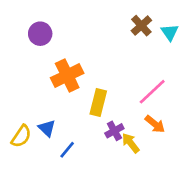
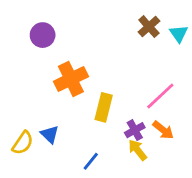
purple cross: (114, 131) -> (135, 130), moved
blue line: (67, 150) -> (91, 161), moved

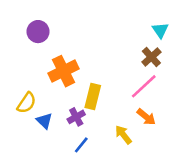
brown cross: (149, 27) -> (151, 57), moved
purple cross: (135, 130) -> (76, 117), moved
yellow semicircle: (23, 143) -> (27, 103), moved

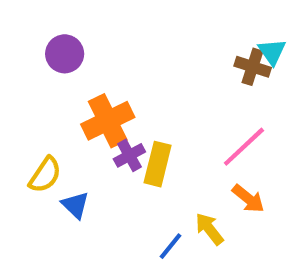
brown cross: (151, 57) -> (253, 67), moved, turned -30
purple cross: (76, 117) -> (129, 155), moved
blue line: (81, 145) -> (170, 246), moved

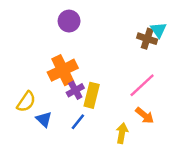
purple circle: (65, 54) -> (69, 21), moved
yellow arrow: (209, 229) -> (122, 133), turned 48
blue line: (170, 246) -> (78, 122), moved

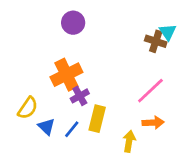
yellow rectangle: (92, 95) -> (97, 119), moved
orange arrow: (145, 115) -> (153, 123), turned -42
blue line: (78, 122) -> (72, 129), moved

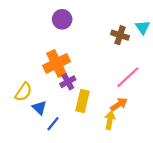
brown cross: (156, 41) -> (120, 35), moved
orange arrow: (153, 123) -> (119, 104), moved, turned -30
blue line: (72, 129) -> (53, 124), moved

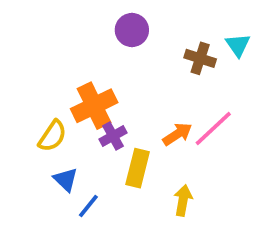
purple circle: (62, 19) -> (132, 30), moved
yellow semicircle: (24, 92) -> (52, 136), moved
orange arrow: (119, 104) -> (177, 134), moved

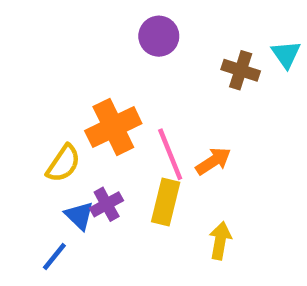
pink line: (213, 128) -> (170, 154), moved, turned -69
purple cross: (113, 136) -> (107, 204), moved
blue line: (88, 206) -> (54, 257), moved

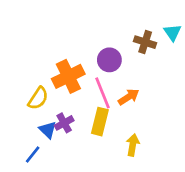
purple circle: (159, 36) -> (109, 60), moved

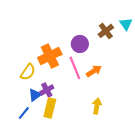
brown cross: (145, 42) -> (106, 31), turned 35
yellow rectangle: (100, 122) -> (50, 108), moved
blue triangle: (48, 130) -> (35, 95), turned 40

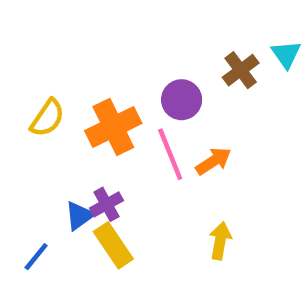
yellow semicircle: (28, 72) -> (47, 118), moved
yellow rectangle: (50, 108) -> (113, 245), turned -48
blue line: (24, 113) -> (36, 257), moved

